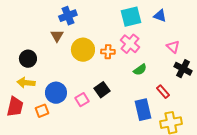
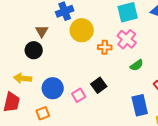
brown triangle: (57, 36) -> (42, 31), moved
yellow circle: (83, 50) -> (82, 30), moved
black circle: (28, 59) -> (34, 50), moved
orange square: (42, 111) -> (43, 113), moved

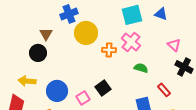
green semicircle: (137, 65) -> (141, 68), turned -128

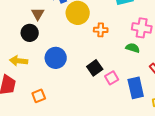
pink cross: (131, 42) -> (142, 28), moved, turned -30
blue circle: (57, 91) -> (56, 58), moved
pink square: (83, 98) -> (112, 78), moved

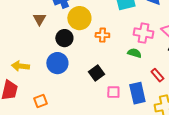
black circle: (30, 33) -> (64, 38), moved
pink square: (112, 78) -> (113, 92), moved, turned 32

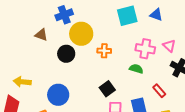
brown triangle: (39, 19) -> (41, 35), turned -40
blue circle: (57, 63) -> (58, 95), moved
black square: (96, 73) -> (107, 89), moved

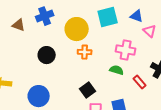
yellow circle: (81, 34) -> (77, 29), moved
brown triangle: (41, 35) -> (19, 25), moved
pink triangle: (169, 46) -> (150, 31), moved
red rectangle: (159, 91) -> (140, 82), moved

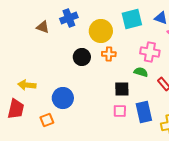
black circle: (47, 55) -> (82, 57), moved
black square: (88, 90) -> (122, 89), moved, turned 35

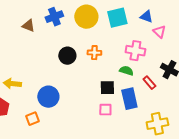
yellow circle: (101, 31) -> (86, 17), moved
blue rectangle: (144, 112) -> (129, 99), moved

